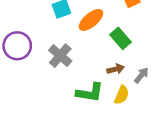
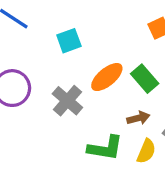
orange ellipse: (91, 20) -> (107, 77), moved

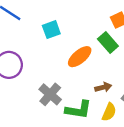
green rectangle: (145, 79) -> (108, 42), moved
gray cross: (67, 101) -> (50, 94), moved

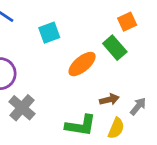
gray cross: (50, 94) -> (22, 108), moved

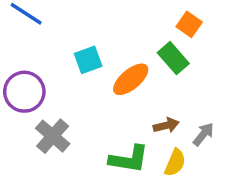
orange square: (127, 22) -> (189, 24), turned -30
cyan square: (49, 33) -> (88, 60), moved

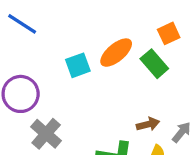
orange square: (189, 24) -> (169, 33), turned 30
orange ellipse: (131, 79) -> (116, 53), moved

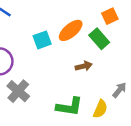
brown arrow: (148, 124) -> (84, 66), moved

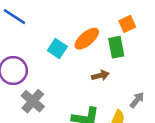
green rectangle: (99, 39) -> (116, 47), turned 30
cyan square: (42, 40) -> (57, 48), turned -36

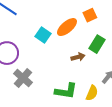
orange square: (127, 24) -> (90, 15), moved
green rectangle: (116, 47) -> (97, 44), moved, turned 42

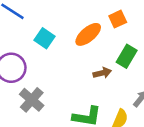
cyan square: (43, 35) -> (45, 38), moved

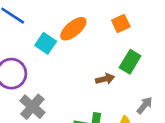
orange ellipse: (88, 34) -> (73, 29), moved

